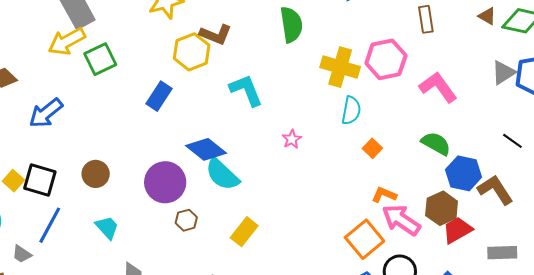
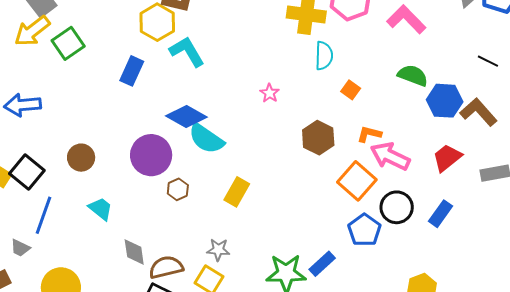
cyan L-shape: (246, 90) -> (187, 51), moved
blue arrow: (46, 113) -> (22, 105), turned 42
black square: (40, 180) -> (27, 172), turned 32
brown hexagon: (442, 208) -> (318, 138), moved

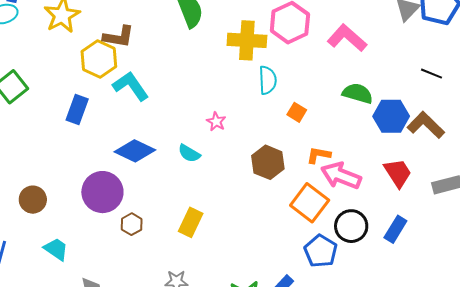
cyan semicircle: (206, 139) -> (189, 153), moved, size x0.6
red trapezoid: (447, 158) -> (398, 173), turned 100

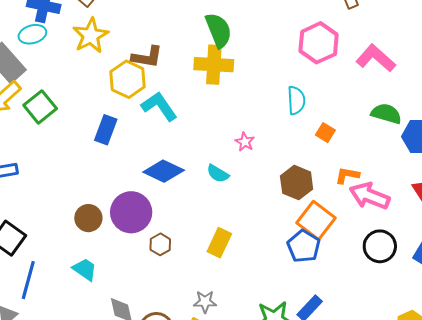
yellow cross: (247, 40) -> (214, 65), moved
brown circle: (33, 200) -> (88, 218), moved
orange square: (310, 203) -> (316, 220), moved
blue pentagon: (321, 251) -> (304, 246), moved

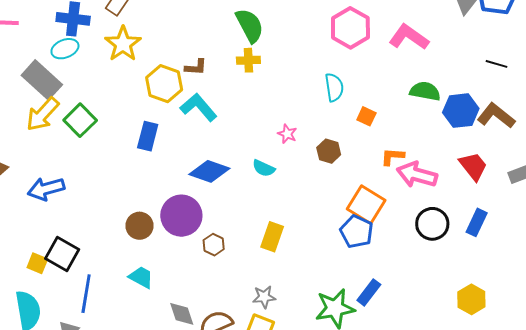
brown L-shape: (147, 57) -> (196, 67), moved, size x0.7
yellow cross: (214, 65) -> (248, 60), size x0.6
brown hexagon: (297, 183) -> (329, 151), moved, size x0.7

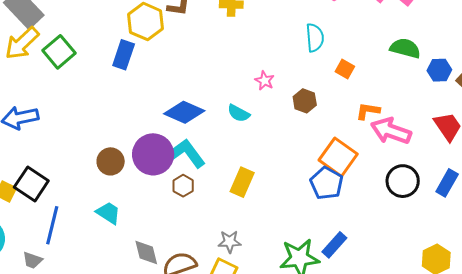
cyan L-shape: (199, 107) -> (187, 153), moved
blue hexagon: (461, 111) -> (439, 70), size x0.7
blue rectangle: (148, 136) -> (124, 55), moved

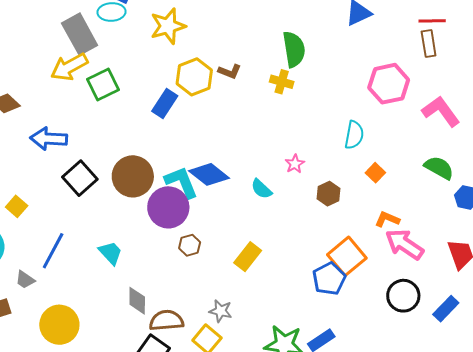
cyan L-shape: (187, 153) -> (181, 182), moved
brown circle: (111, 161) -> (133, 176), moved, size x1.5
black square: (31, 184) -> (80, 178), moved

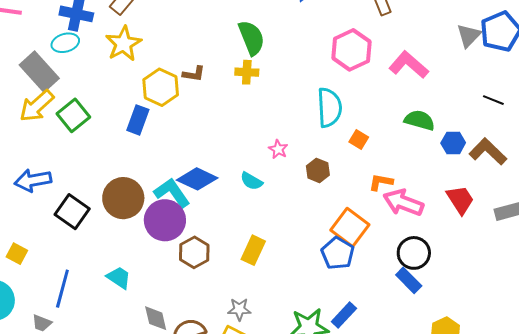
cyan semicircle: (354, 135) -> (329, 108), size x1.4
brown hexagon: (190, 245) -> (194, 252), size x1.4
blue rectangle: (446, 309) -> (409, 280), moved, turned -76

